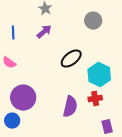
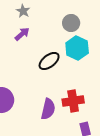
cyan hexagon: (99, 75) -> (77, 48), moved
red cross: (95, 99) -> (73, 101), size x1.5

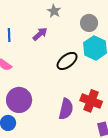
gray star: (23, 11) -> (54, 11), moved
red cross: (73, 101) -> (91, 101), turned 30

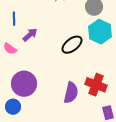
purple arrow: (40, 34) -> (30, 35), moved

